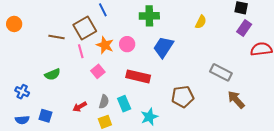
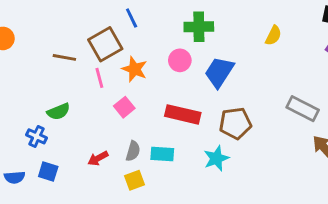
pink circle: (127, 44) -> (180, 60), moved
blue cross: (22, 92) -> (37, 136), moved
brown pentagon: (183, 97) -> (235, 123), moved
cyan rectangle: (124, 104) -> (162, 154), turned -63
cyan star: (149, 117) -> (216, 158), moved

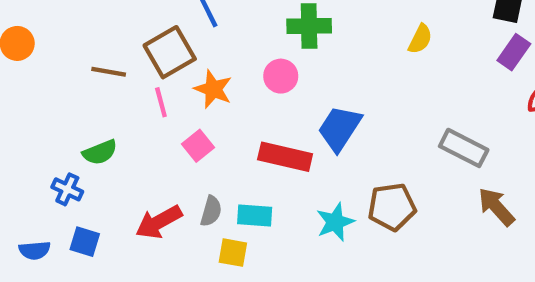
blue trapezoid: (219, 72) -> (340, 128), moved
brown pentagon: (235, 123) -> (392, 207), moved
red arrow: (98, 158) -> (159, 222), size x1.5
yellow square: (134, 180) -> (233, 253), moved, turned 30

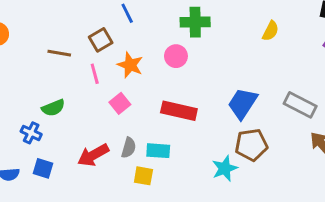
brown square: (170, 52) -> (101, 40), size x0.7
blue trapezoid: (340, 128) -> (242, 103), moved
cyan star: (335, 222) -> (225, 168), moved

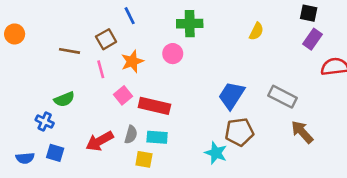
orange star: (130, 65) -> (132, 61), turned 30
red rectangle: (179, 111) -> (154, 106), moved
cyan star: (225, 168) -> (216, 153), turned -30

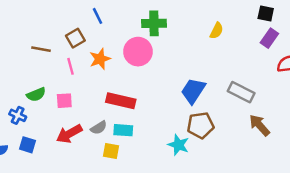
pink circle: (173, 54) -> (138, 52), size x1.5
pink square: (123, 95) -> (64, 101), moved, turned 35
gray semicircle: (131, 135) -> (99, 128), turned 42

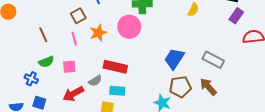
brown line: (41, 49) -> (43, 35), moved, turned 56
brown arrow: (260, 125) -> (208, 87), moved
gray semicircle: (99, 128) -> (95, 81), moved

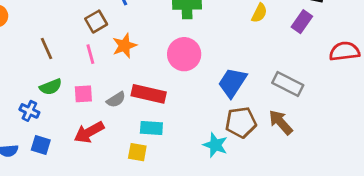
purple rectangle: (236, 16) -> (302, 22), moved
pink circle: (129, 27) -> (184, 54), moved
gray semicircle: (95, 81) -> (116, 100), moved

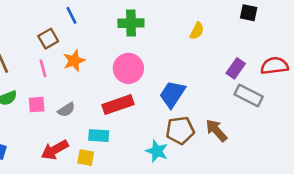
purple rectangle: (302, 22) -> (236, 68), moved
gray rectangle: (288, 84) -> (249, 95), moved
red rectangle: (149, 94) -> (118, 105), moved, turned -32
red arrow: (89, 132) -> (55, 150), moved

